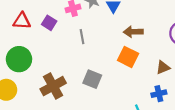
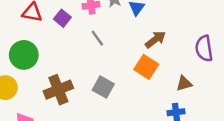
brown arrow: (133, 32) -> (155, 39), turned 138
gray line: (82, 37) -> (97, 38), turned -32

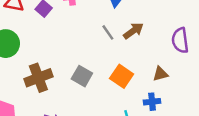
gray line: (97, 38) -> (108, 32), moved
orange square: (146, 67) -> (122, 76), moved

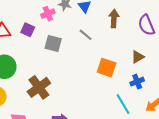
brown arrow: (133, 31) -> (114, 19), moved, turned -36
gray square: (82, 76) -> (53, 43), moved

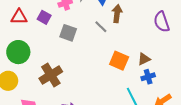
brown arrow: (114, 19) -> (117, 14), moved
brown triangle: (138, 57) -> (144, 59), moved

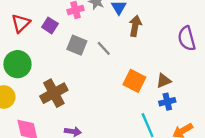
red triangle: (19, 17) -> (21, 23), turned -48
gray line: (101, 27) -> (104, 48), moved

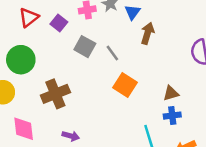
orange square: (134, 81) -> (125, 85), moved

